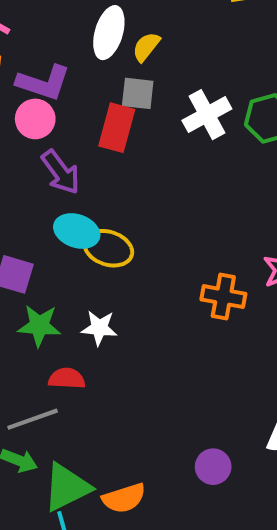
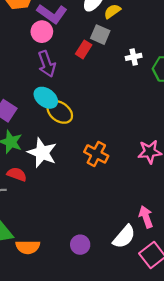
white cross: (207, 115) -> (134, 57), size x0.6
red rectangle: (117, 128) -> (84, 49), size x0.7
orange cross: (223, 297) -> (96, 154), moved
white star: (99, 328) -> (42, 153), size x1.5

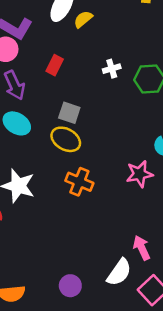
gray square: (100, 35) -> (69, 113), moved
yellow ellipse: (60, 112) -> (66, 139), moved

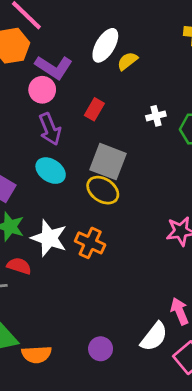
gray square: (69, 113) -> (108, 162), size x1.5
orange cross: (79, 182) -> (90, 243), moved

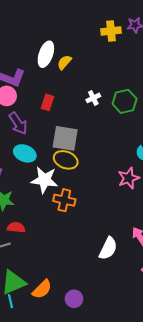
white star: (49, 238) -> (44, 180), moved
white semicircle: (154, 337) -> (108, 248), moved
purple circle: (101, 349) -> (74, 299), moved
orange semicircle: (37, 354) -> (42, 289), turned -30

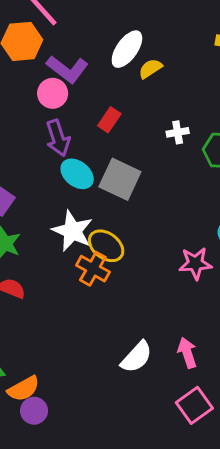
cyan ellipse: (25, 153) -> (77, 174), moved
yellow ellipse: (66, 160) -> (106, 246), moved
purple circle: (74, 299) -> (34, 411), moved

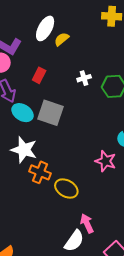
yellow ellipse: (106, 246) -> (66, 189), moved
pink star: (195, 263) -> (106, 161), turned 30
pink arrow: (187, 353) -> (87, 223), moved
white semicircle: (136, 357) -> (74, 241), moved

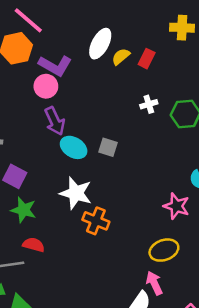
red rectangle: (39, 75) -> (147, 59), moved
gray square: (51, 113) -> (108, 147), size x0.6
yellow ellipse: (66, 189) -> (164, 250), moved, turned -50

